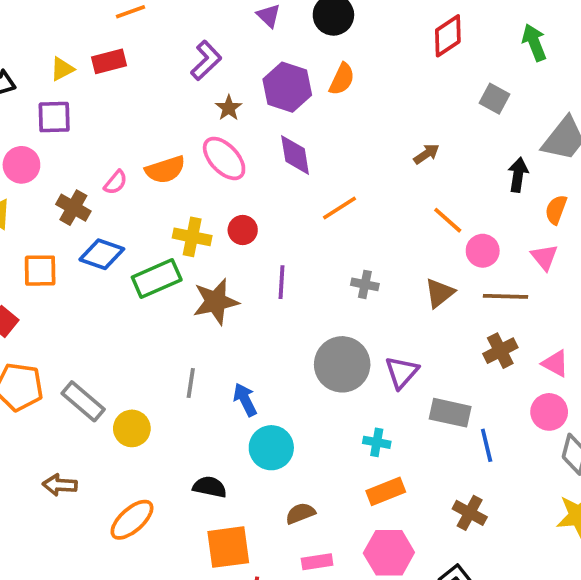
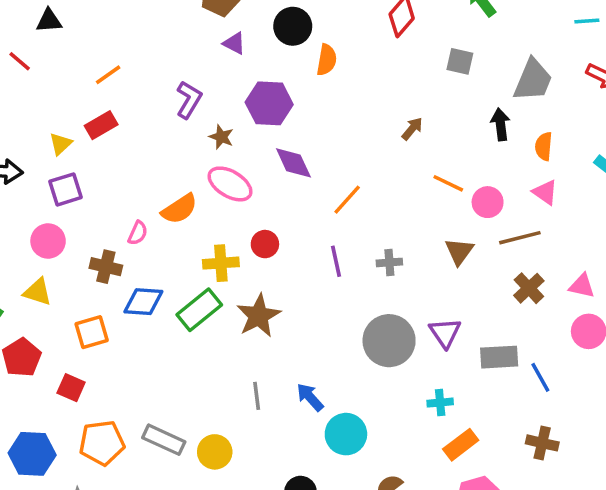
orange semicircle: (342, 79) -> (327, 60), moved
purple line: (282, 282) -> (336, 261), moved

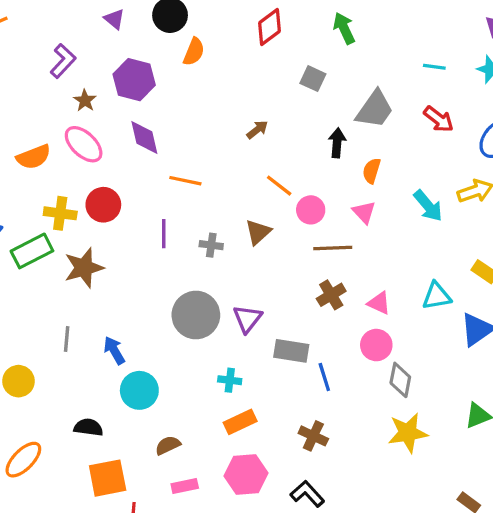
orange line: (347, 200) -> (185, 181), turned 48
red circle: (265, 244) -> (103, 205), size x1.4
brown triangle: (459, 251) -> (258, 232), moved

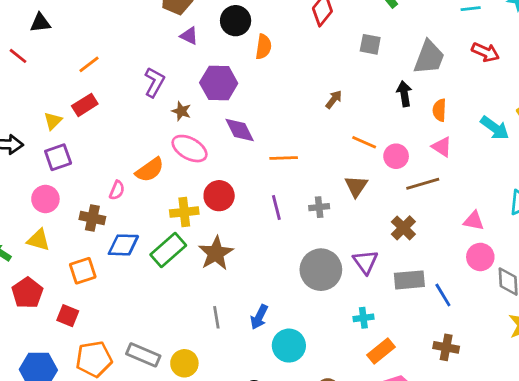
brown cross: (331, 295) -> (403, 228), moved
blue arrow: (114, 350) -> (259, 317), turned -110

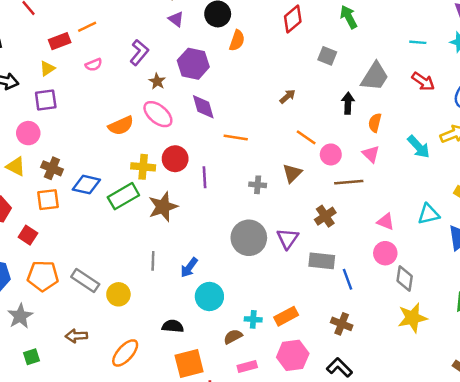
red rectangle: (85, 105) -> (60, 41), moved
pink semicircle: (117, 190) -> (94, 65), moved, turned 35
purple line: (276, 208) -> (205, 177), moved
brown cross: (92, 218) -> (52, 168), moved
cyan cross: (363, 318) -> (253, 319), moved

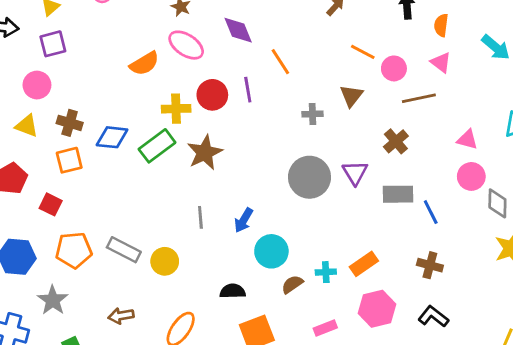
orange line: (236, 138) -> (280, 62), turned 55
purple line: (205, 177) -> (248, 90), moved
brown semicircle: (233, 337) -> (292, 284), moved

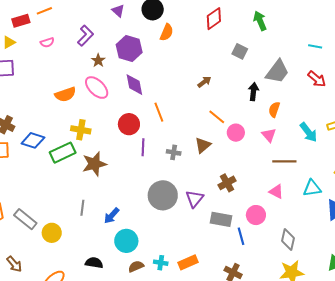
purple line: (248, 90) -> (143, 147), moved
red circle: (212, 95) -> (129, 124), moved
brown line: (419, 98) -> (284, 161), moved
pink circle: (471, 176) -> (256, 215), moved
brown arrow: (121, 316) -> (14, 264), turned -132

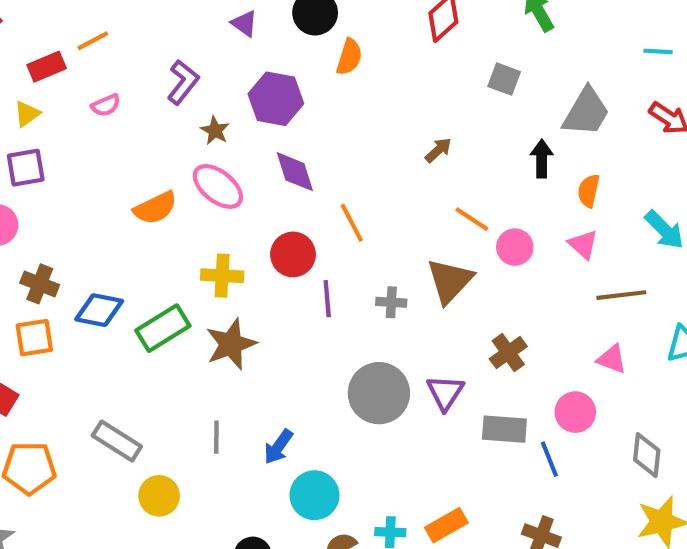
yellow cross: (81, 130) -> (222, 276), moved
brown triangle: (203, 145) -> (450, 281), size x1.4
gray rectangle: (25, 219) -> (117, 441), moved

